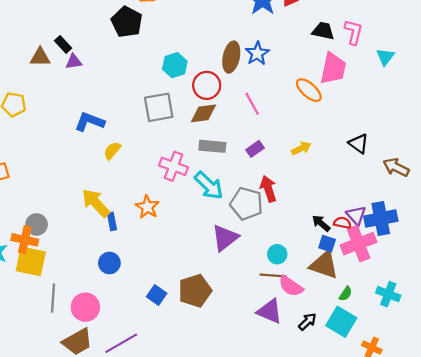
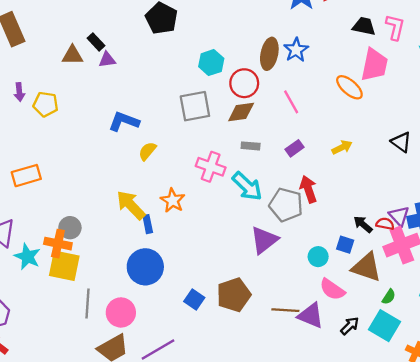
gray rectangle: (212, 146) -> (251, 146), size x0.7
orange star: (147, 207) -> (173, 200), moved
blue square: (327, 244) -> (345, 245), moved
blue circle: (109, 263) -> (145, 267), size x1.6
brown line: (273, 275) -> (285, 310), moved

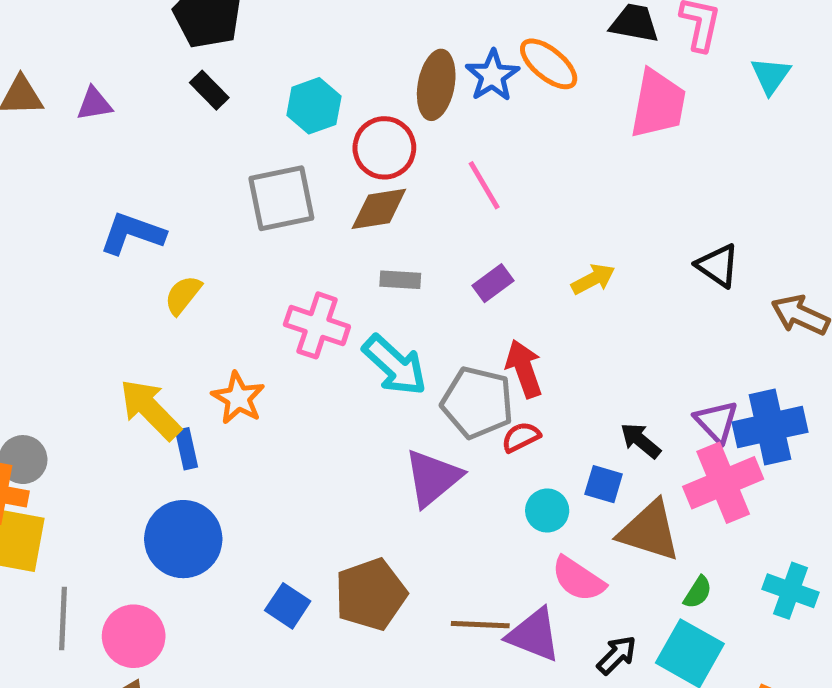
black rectangle: (96, 42) -> (209, 90), moved
orange ellipse: (349, 87) -> (549, 64), moved
red semicircle: (385, 224) -> (521, 437), moved, turned -36

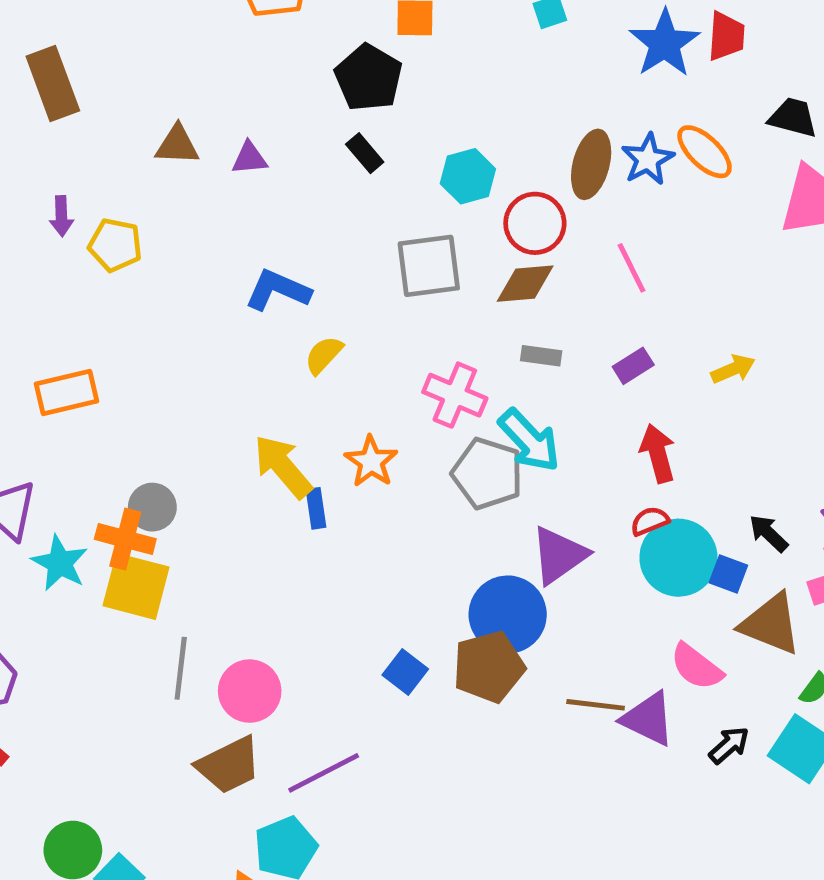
gray pentagon: (477, 402) -> (487, 474), moved
cyan circle: (547, 510) -> (679, 558), moved, size x1.8
blue circle: (183, 539) -> (508, 615), moved

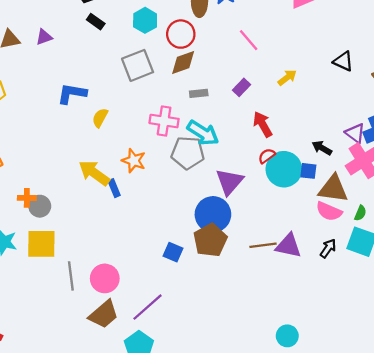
pink line: (631, 268) -> (249, 40), moved
orange cross: (125, 539) -> (27, 198), moved, size x0.7
pink semicircle: (696, 667) -> (329, 211), moved

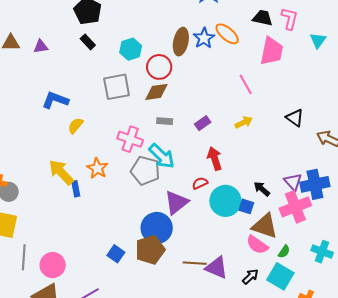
pink line: (249, 40) -> (246, 84), moved
red semicircle: (267, 156) -> (200, 183), moved

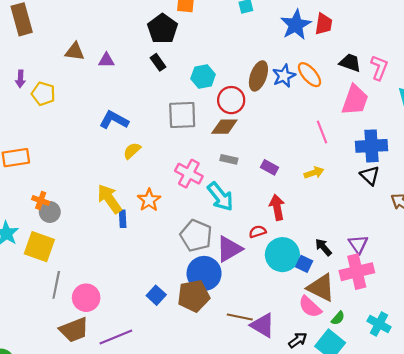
purple rectangle: (203, 123) -> (270, 167), turned 56
gray pentagon: (145, 171) -> (196, 236), moved
blue cross: (315, 184) -> (371, 146), moved

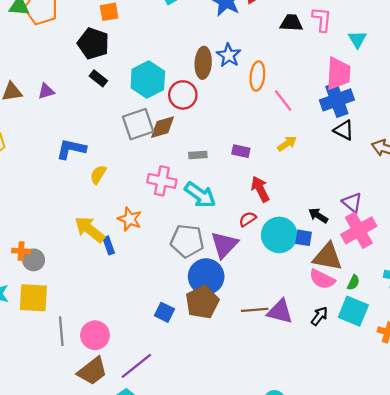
orange ellipse: (309, 75) -> (257, 76), moved, turned 64
cyan hexagon: (203, 77) -> (148, 79), size x1.4
pink trapezoid: (355, 100) -> (338, 73), moved
brown diamond: (224, 127) -> (163, 127), moved

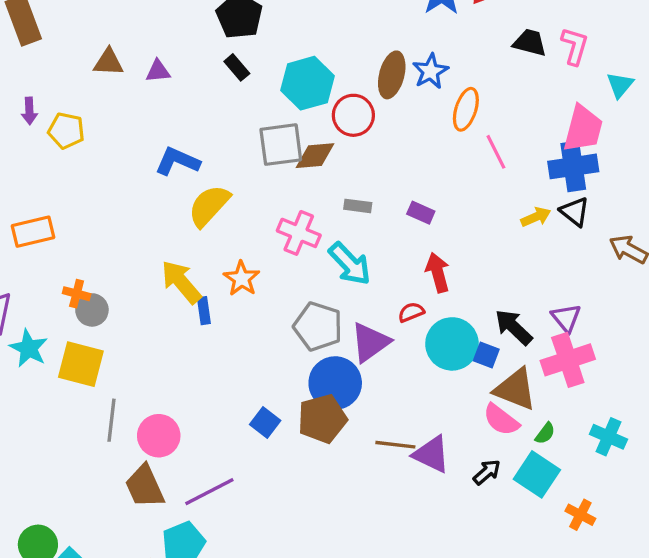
yellow arrow: (287, 144) -> (536, 217), moved
yellow semicircle: (98, 175) -> (209, 206), size x1.6
black arrow: (318, 216) -> (514, 327), size x1.4
brown trapezoid: (92, 371) -> (145, 486), turned 92

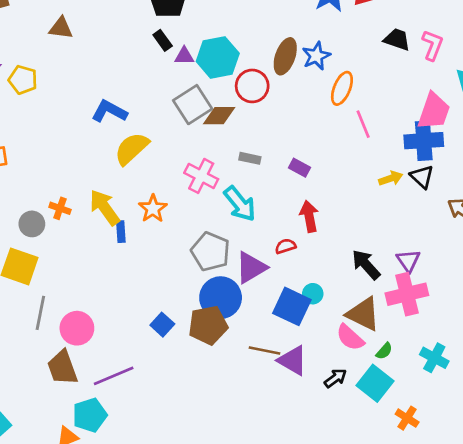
purple triangle: (158, 71) -> (184, 56), moved
gray square: (281, 145) -> (193, 105), turned -30
orange cross: (77, 294) -> (60, 208), moved
cyan circle: (452, 344) -> (313, 294), moved, size x0.5
blue square: (486, 355) -> (292, 306), moved, size x1.8

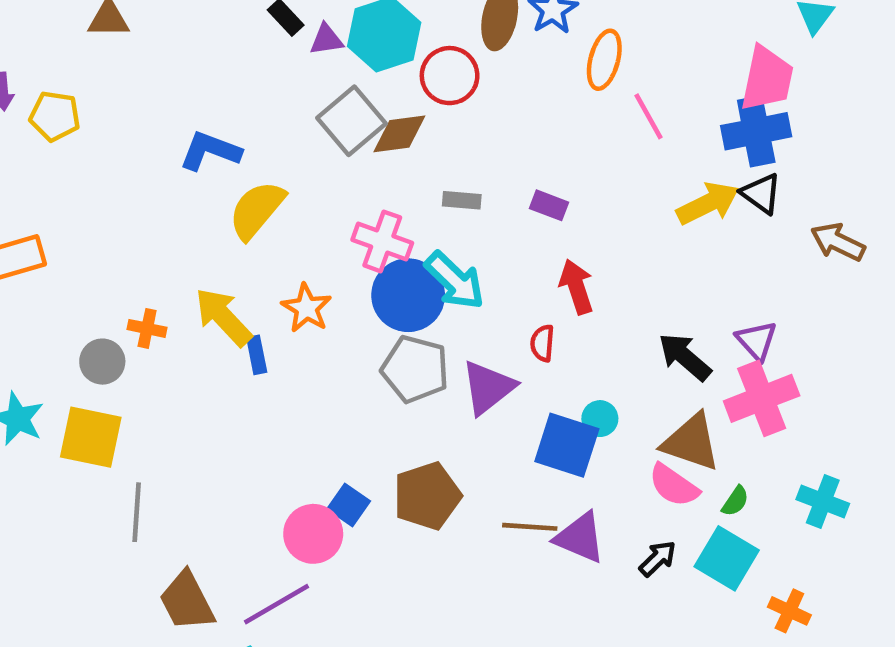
yellow arrow: (391, 178) -> (708, 203), size x1.5
red semicircle: (285, 246) -> (542, 343), turned -60
blue circle: (221, 298) -> (408, 295), moved
pink circle: (77, 328) -> (313, 534), moved

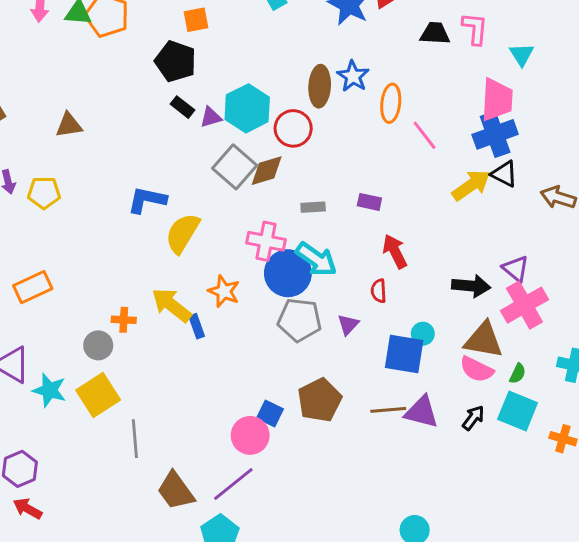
black arrow: (685, 357) -> (471, 286), turned 153
purple triangle: (488, 387) -> (348, 325), size x0.6
yellow square: (91, 437) -> (98, 395), turned -36

